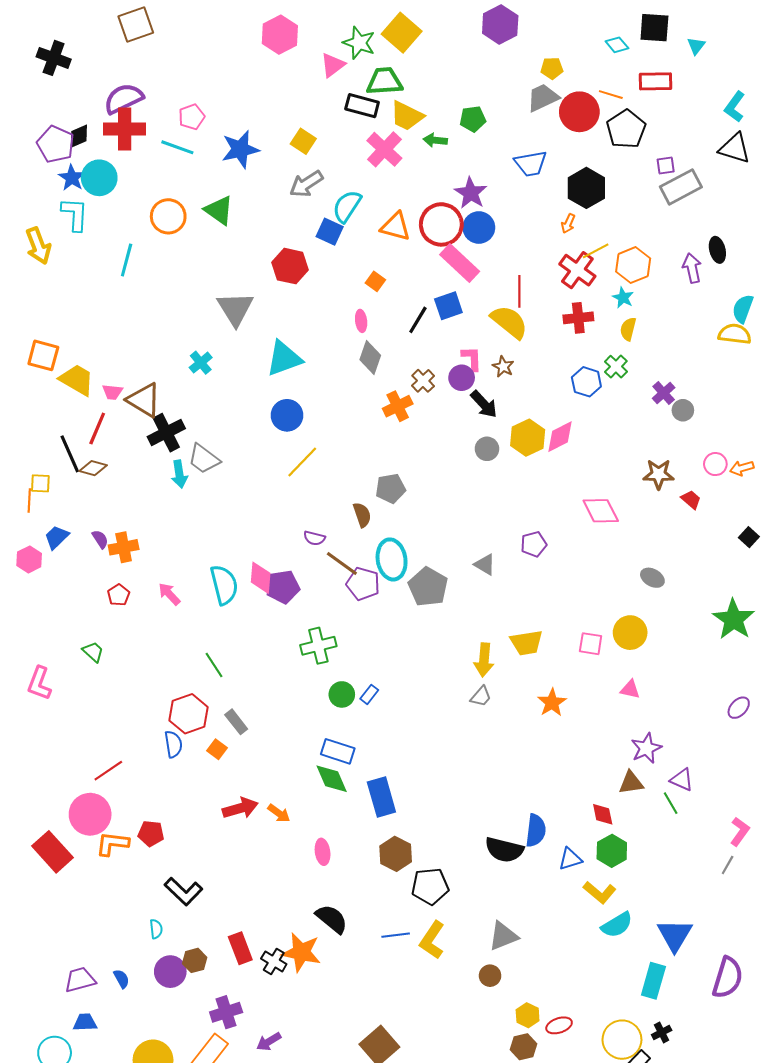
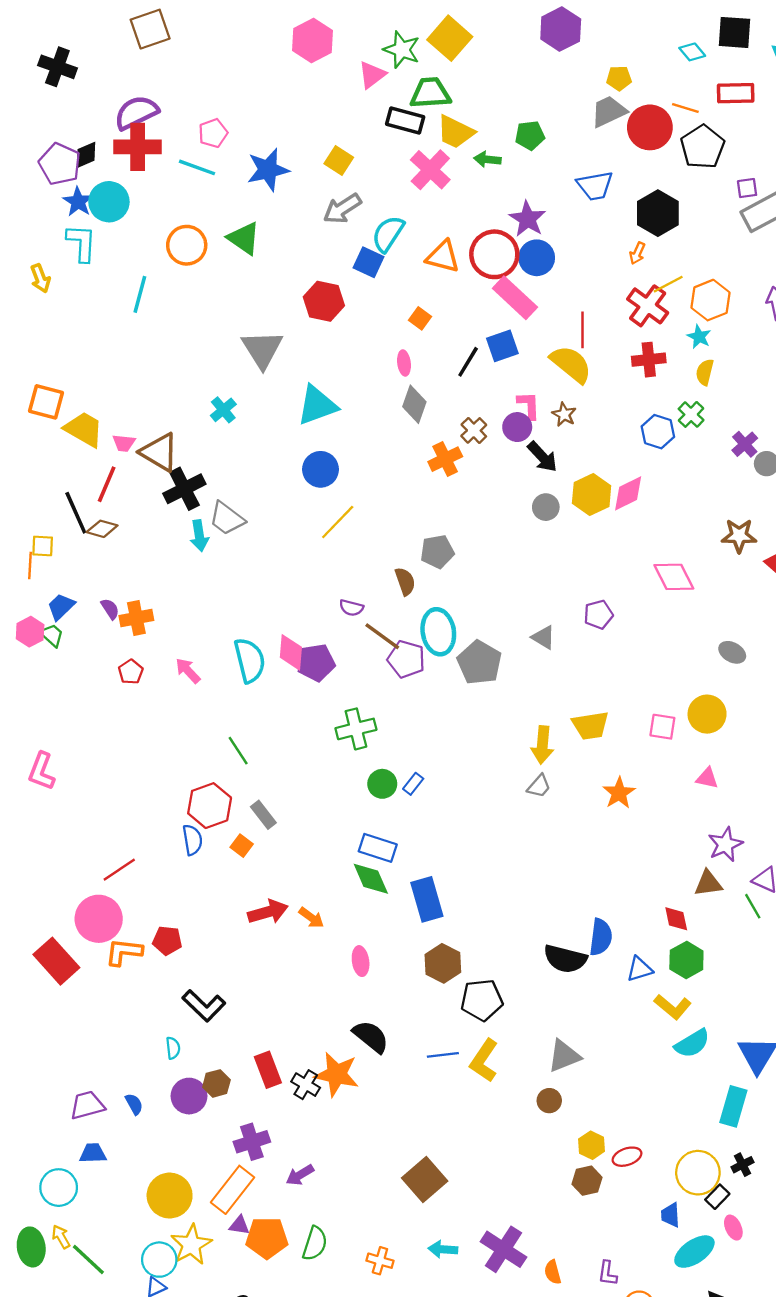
yellow arrow: (38, 246) -> (40, 278), size x0.7
green trapezoid: (93, 652) -> (52, 635), moved

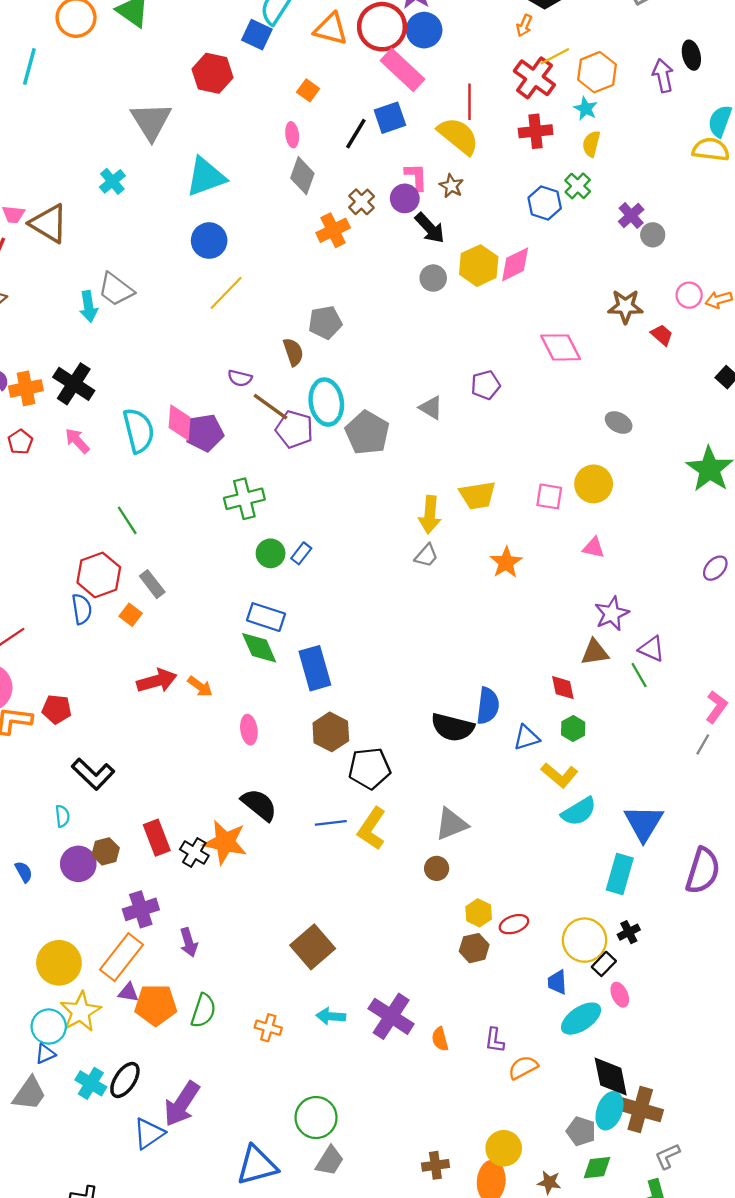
black cross: (184, 489) -> (74, 384), moved, turned -30
green hexagon: (686, 960) -> (573, 729), size x0.7
purple arrow: (300, 1175) -> (189, 942), turned -76

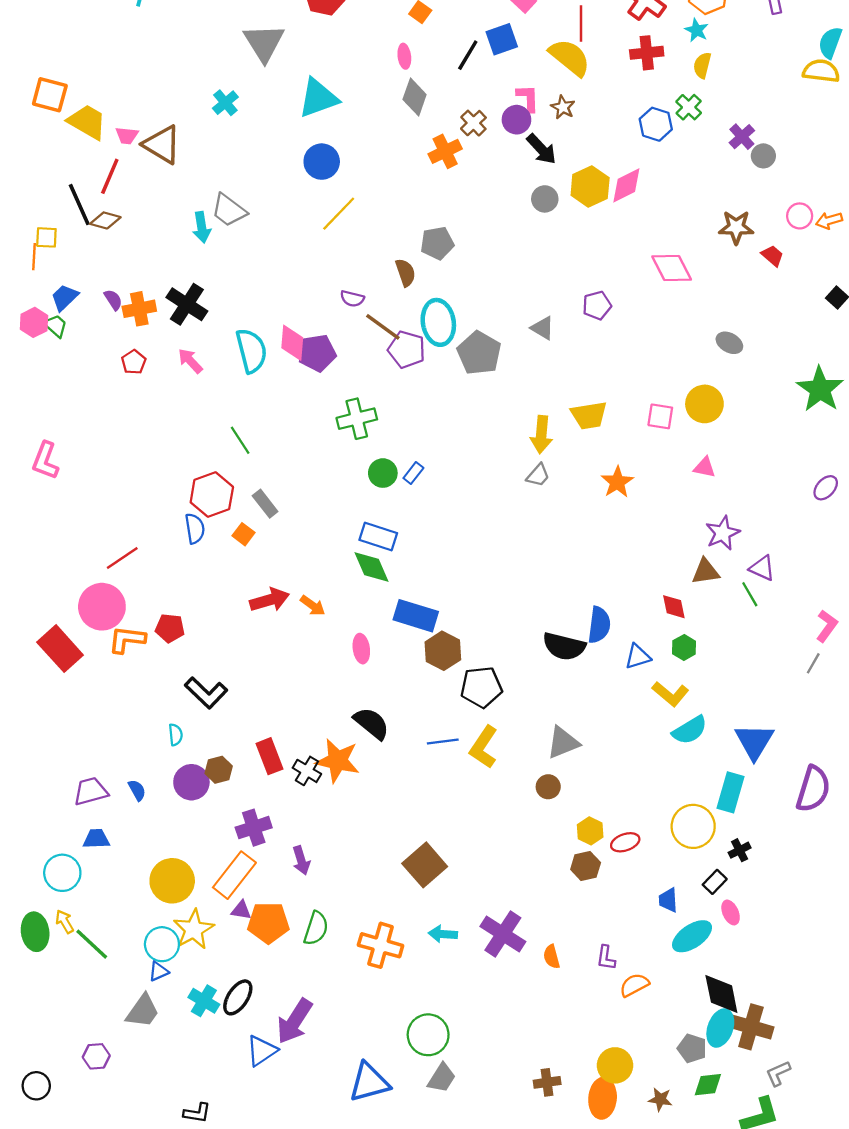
blue rectangle: (315, 668) -> (416, 616), moved, turned -57
yellow circle: (584, 940) -> (693, 826), moved
orange cross: (268, 1028) -> (381, 945), size x1.6

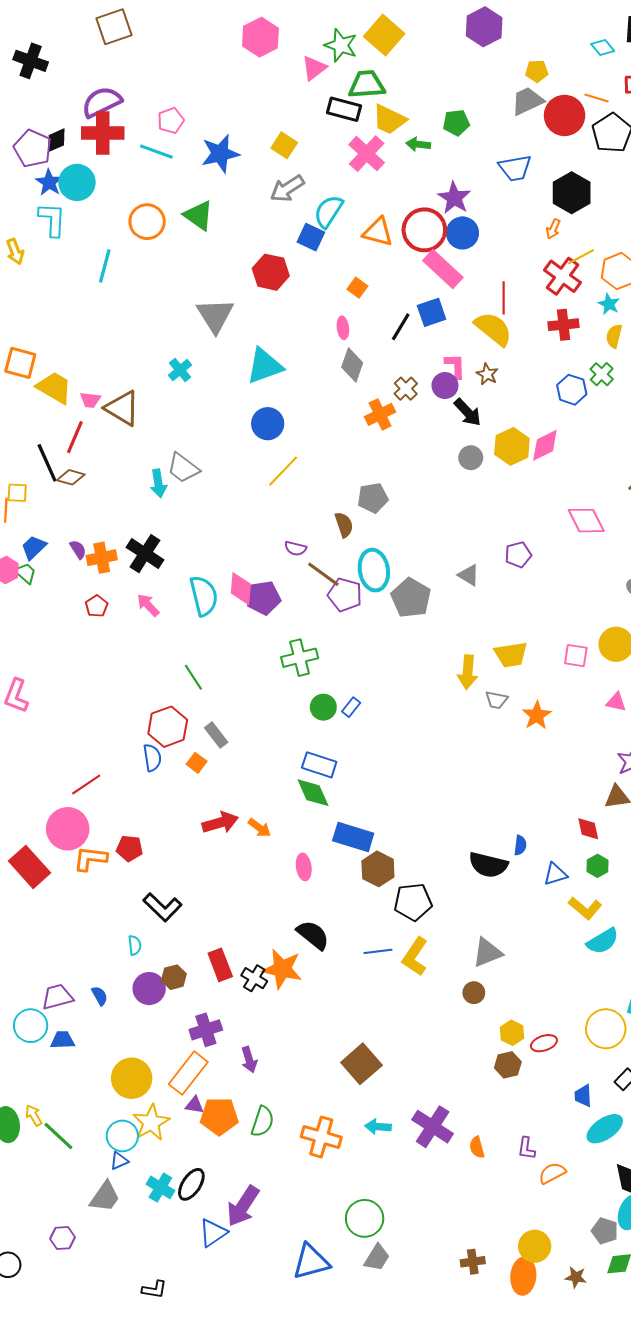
gray trapezoid: (538, 475) -> (496, 700), moved, turned 60
blue semicircle: (599, 625) -> (520, 845), size x0.6
cyan circle: (62, 873) -> (31, 1026), moved

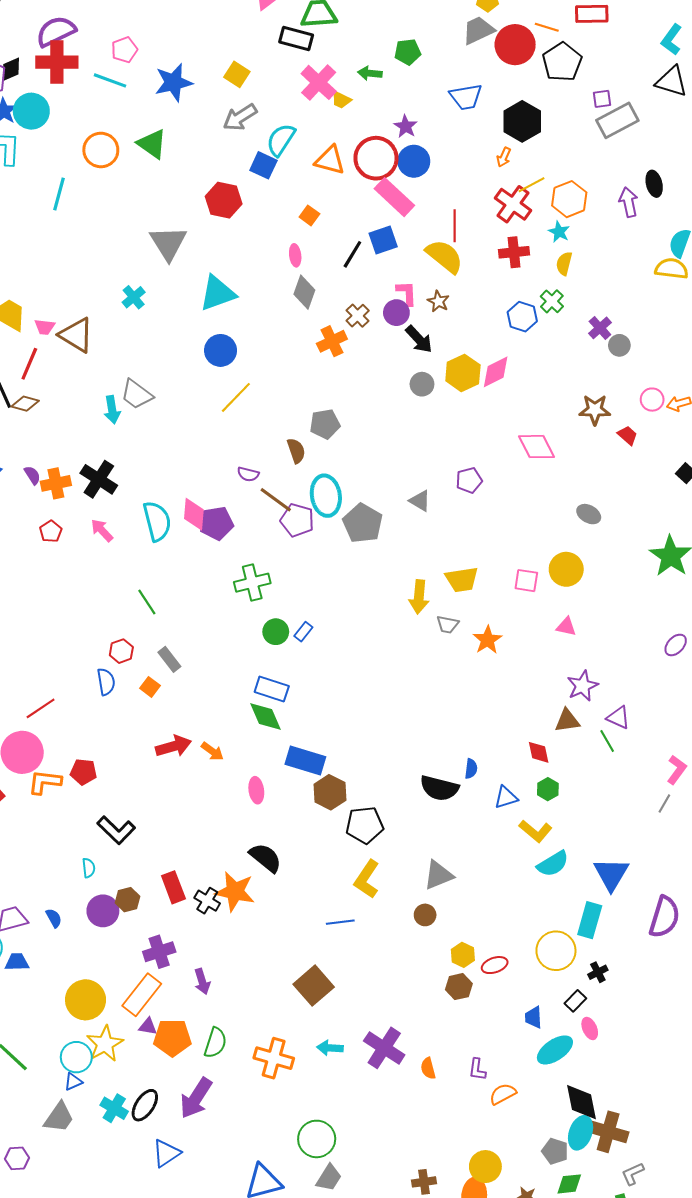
yellow trapezoid: (389, 120) -> (341, 100), moved, size x0.6
purple star: (454, 198) -> (406, 126), size x0.7
red hexagon: (168, 727) -> (121, 651), size x0.6
blue line: (378, 951) -> (340, 922), moved
purple arrow: (243, 1206) -> (196, 1098), moved

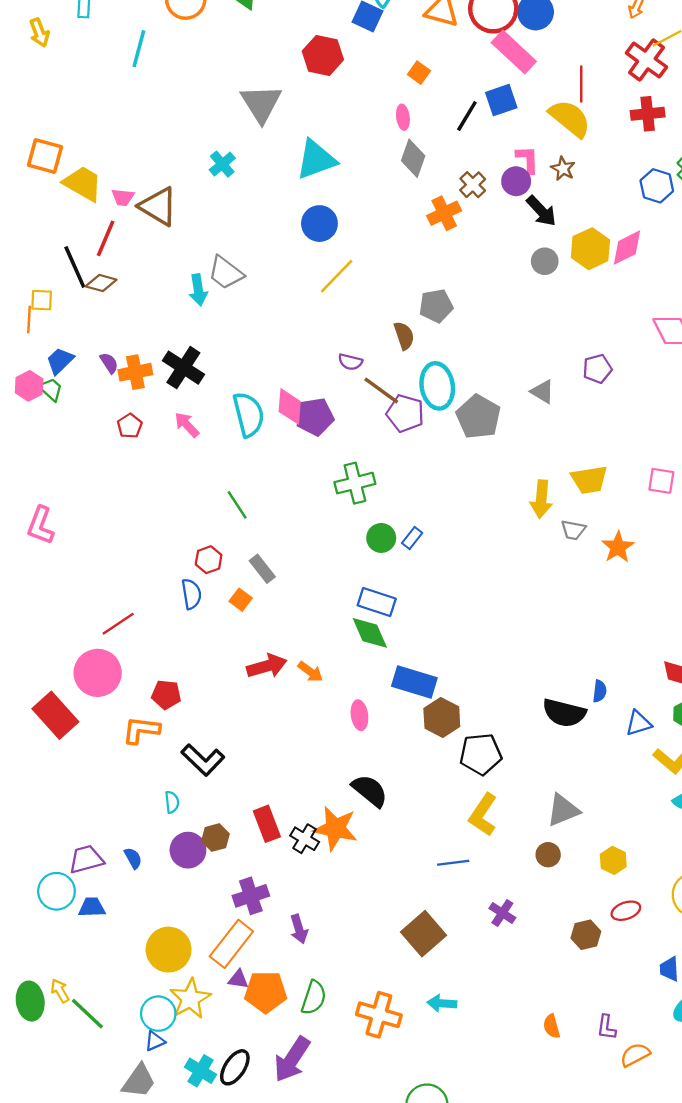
orange L-shape: (45, 782) -> (141, 730), moved
yellow hexagon: (463, 955) -> (613, 860), moved
purple cross: (384, 1048) -> (502, 913), moved, size x0.6

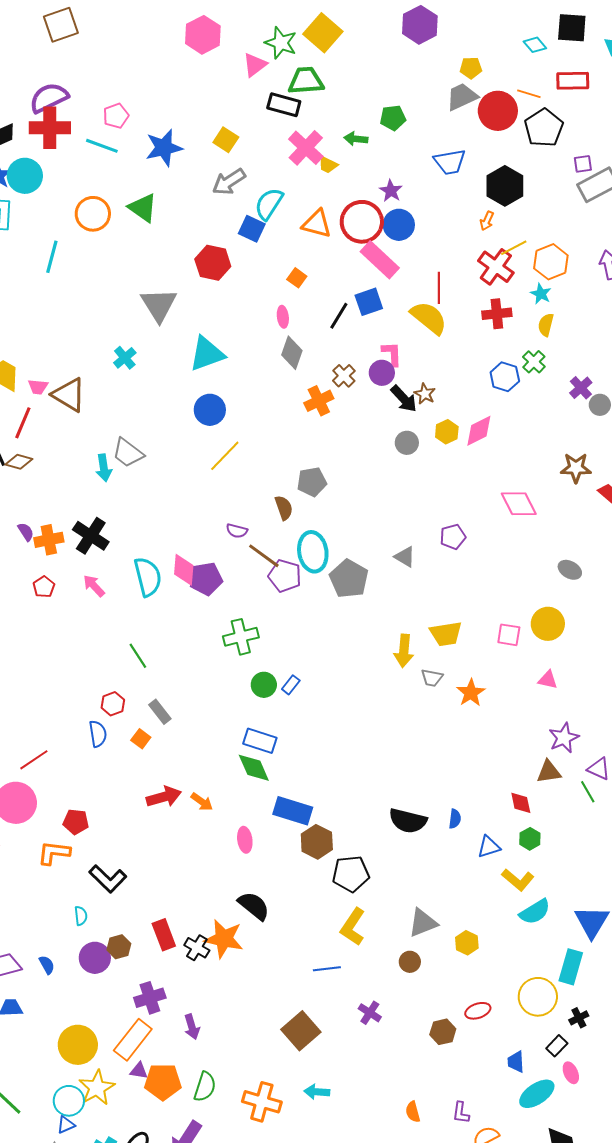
brown star: (563, 169) -> (425, 394), moved
yellow hexagon: (590, 249) -> (447, 432), size x0.7
black semicircle: (564, 713) -> (408, 821), moved
yellow hexagon: (613, 860) -> (467, 943), moved

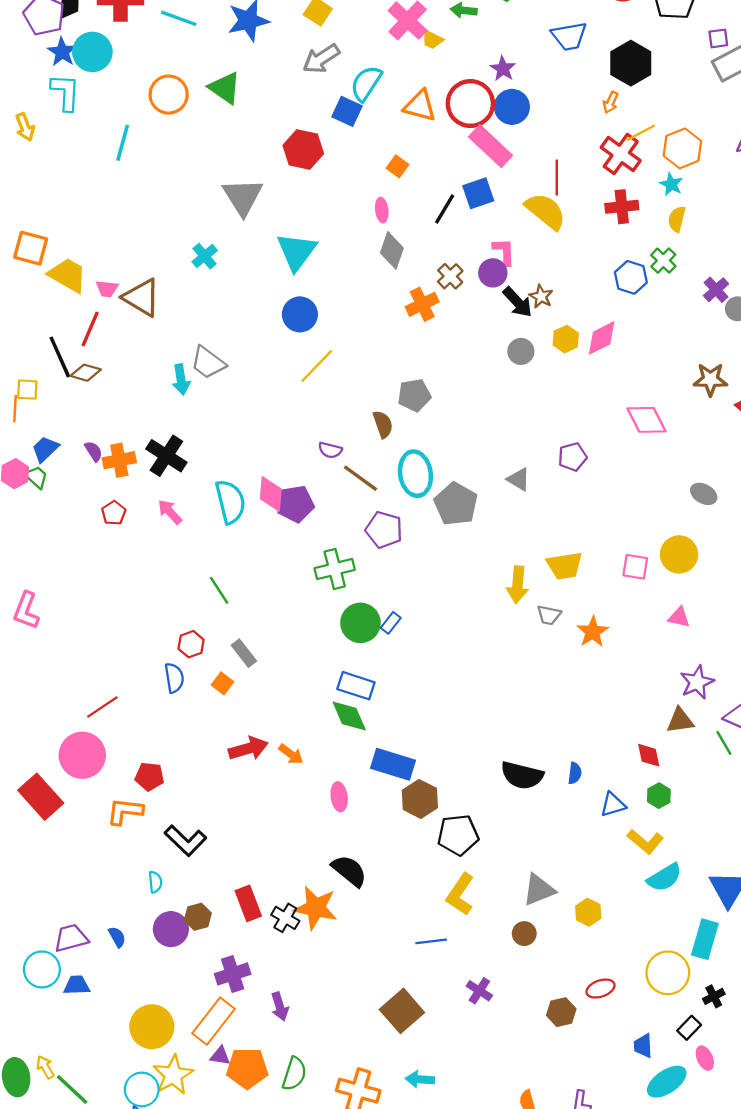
cyan triangle: (207, 354) -> (297, 252), turned -33
purple pentagon: (285, 576) -> (384, 530), moved
green circle: (264, 685) -> (360, 623), size x1.4

